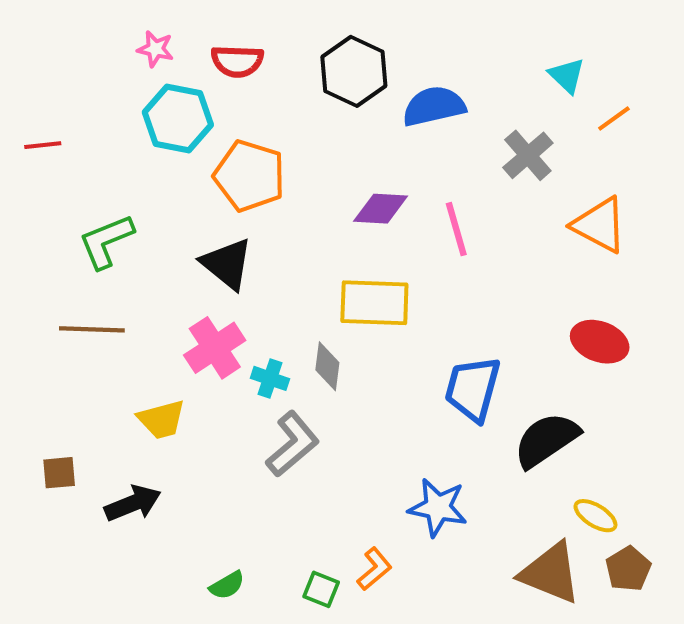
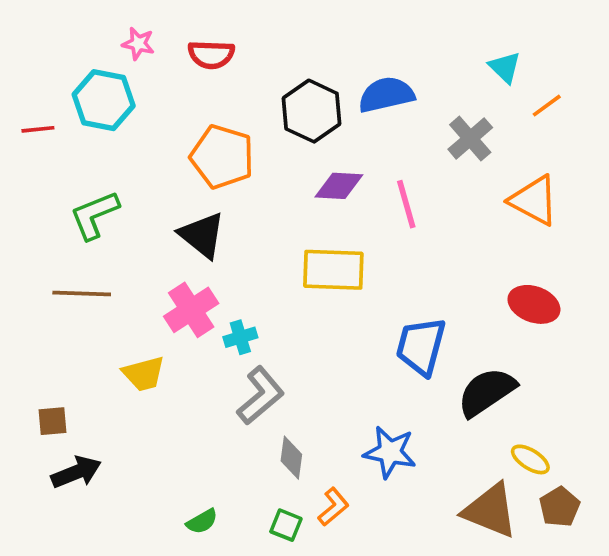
black hexagon: (354, 71) -> (311, 111), moved
cyan hexagon: (178, 118) -> (104, 100), moved
gray diamond: (327, 366) -> (291, 458), moved
cyan cross: (270, 378) -> (240, 337), turned -36
black arrow: (133, 503) -> (76, 472), moved

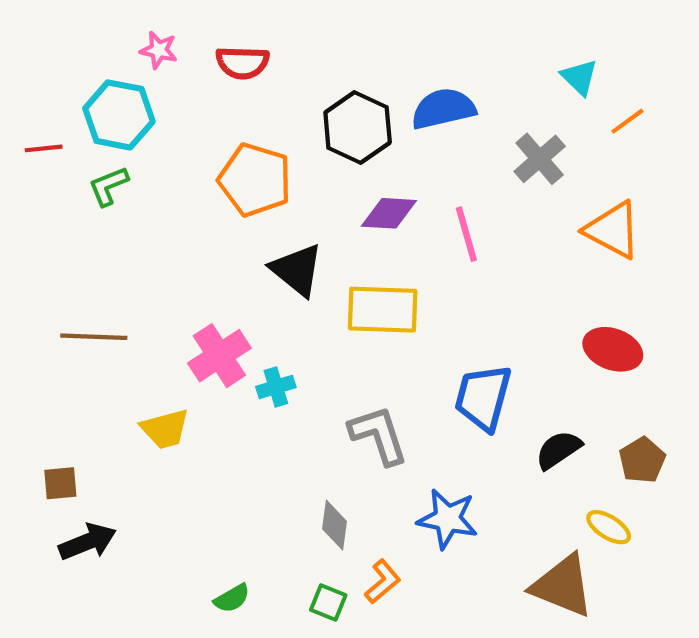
green L-shape: (94, 215) -> (108, 186), moved, size x0.7
black triangle: (202, 235) -> (297, 270), moved
black semicircle: (487, 392) -> (558, 450), size x0.7
gray L-shape: (260, 396) -> (378, 435), moved, turned -68
brown pentagon: (560, 507) -> (642, 460), moved

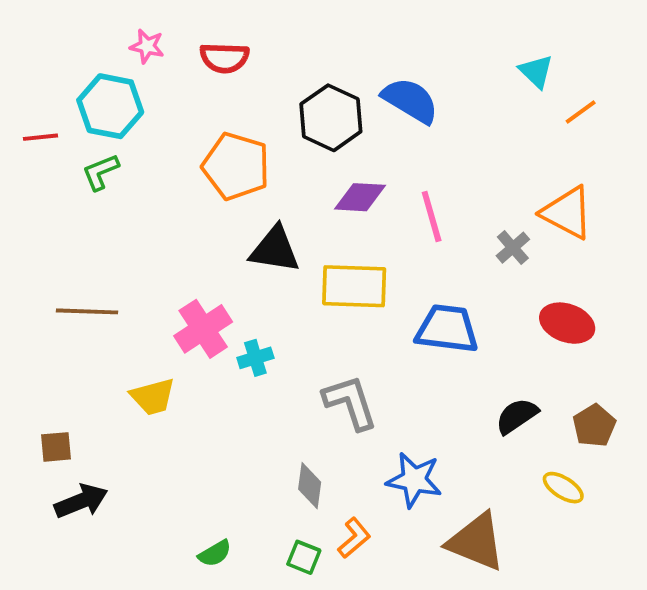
blue semicircle: (443, 109) -> (410, 100), turned 44
gray cross: (540, 159) -> (513, 248), moved, size x0.7
black triangle: (297, 270) -> (275, 249), turned -30
blue trapezoid: (483, 397) -> (447, 329), moved, turned 82
brown triangle: (563, 586) -> (476, 542), moved

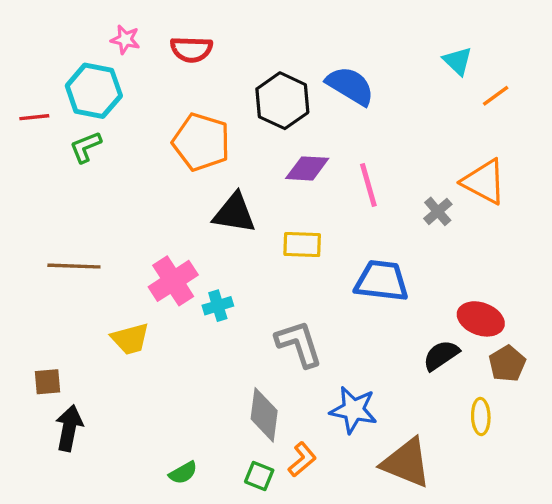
yellow rectangle: (354, 286) -> (302, 245), size x0.7
red ellipse: (567, 323) -> (481, 319), moved
gray diamond: (310, 486) -> (264, 415), size x1.4
yellow ellipse: (563, 488) -> (481, 417), turned 56
black arrow: (81, 501) -> (69, 428), turned -57

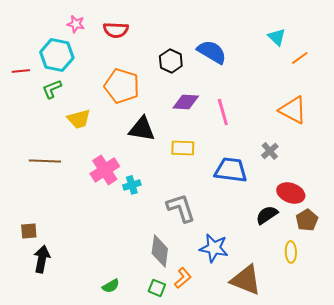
black hexagon: (282, 101) -> (171, 61), size x0.7
gray cross: (438, 211) -> (270, 151), moved
yellow trapezoid: (130, 339) -> (79, 119), moved

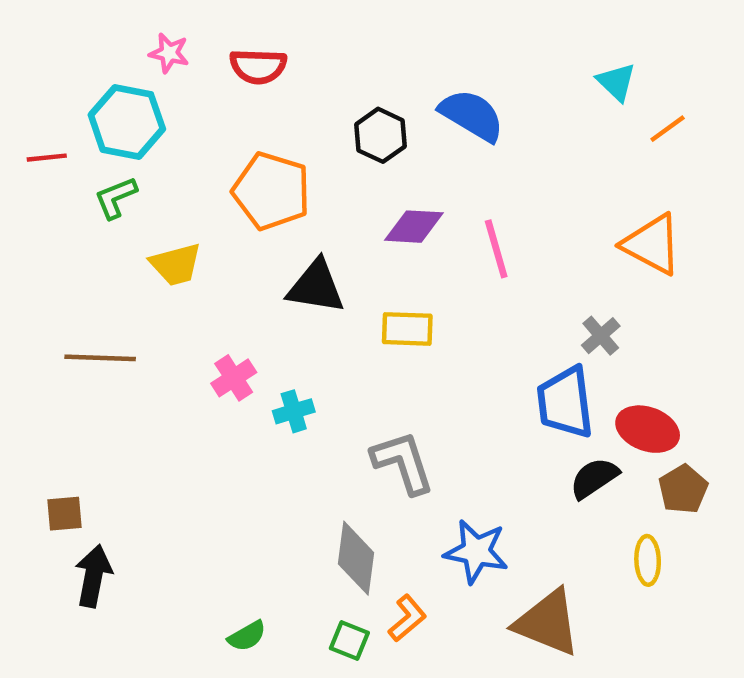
pink cross: (105, 170) -> (234, 378), size x0.7
blue trapezoid: (231, 170) -> (565, 402), moved, turned -104

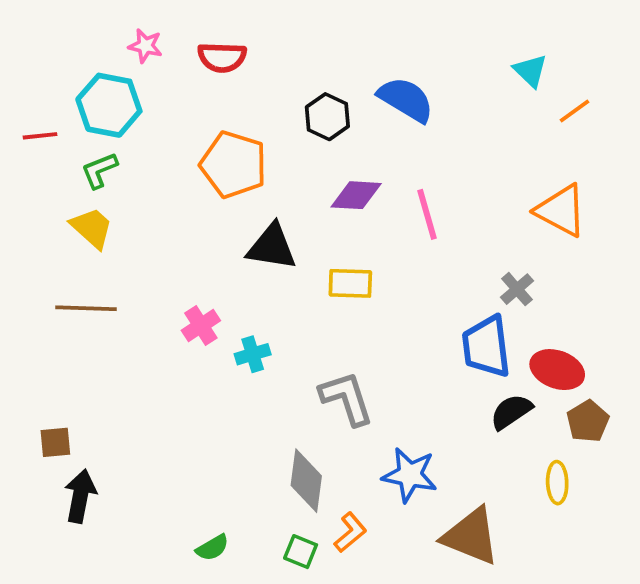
yellow trapezoid: (176, 264) -> (92, 228), moved, turned -123

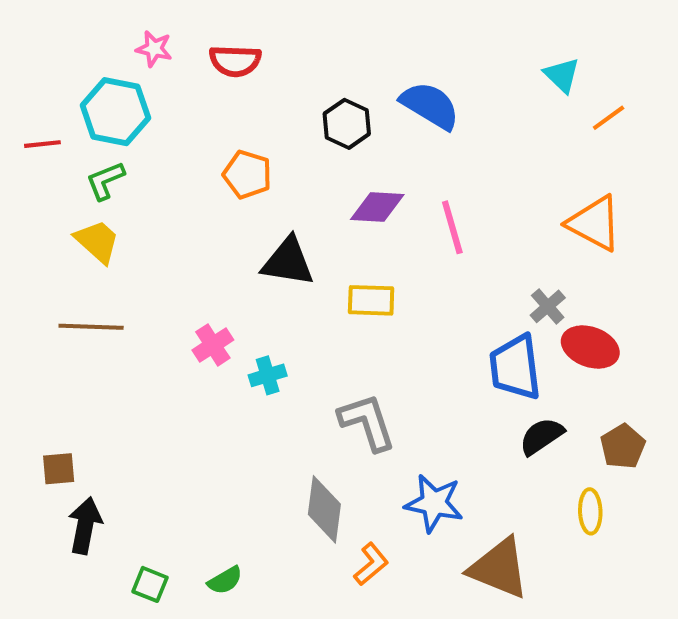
orange pentagon: (233, 165) -> (247, 175), size x0.7
red ellipse: (557, 370) -> (590, 347), moved
green square: (301, 552) -> (150, 584), moved

